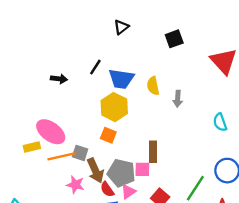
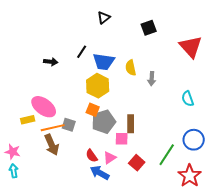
brown arrow: (95, 171) -> (52, 145), moved
gray pentagon: (121, 173) -> (104, 122), moved, turned -30
pink star: (75, 185) -> (13, 152), moved

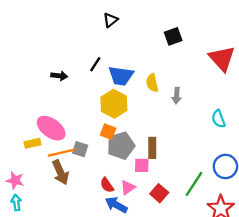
black triangle: (104, 18) -> (110, 20), moved

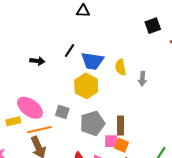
black triangle: (110, 20) -> (83, 11), turned 40
black square: (173, 36) -> (153, 26), moved
orange square: (108, 132) -> (122, 145), moved
gray square: (80, 149) -> (62, 112), moved

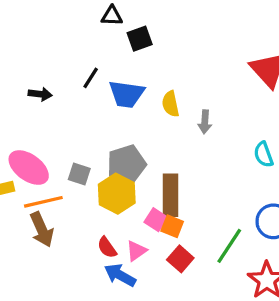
black square: (153, 26) -> (140, 39), moved
yellow hexagon: (86, 86) -> (117, 194), moved
gray pentagon: (92, 123) -> (127, 164), moved
brown rectangle: (121, 125) -> (171, 195), size x1.4
pink square: (111, 141) -> (156, 220), turned 32

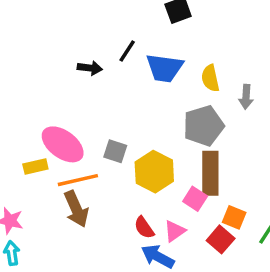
black arrow: (40, 94) -> (90, 68), moved
gray pentagon: (127, 164) -> (204, 126), moved
orange square: (172, 226) -> (234, 217), moved

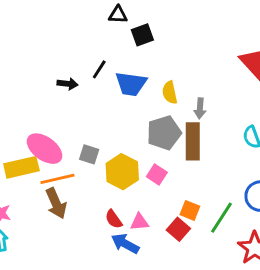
yellow rectangle: (35, 166) -> (21, 167), size x1.6
brown rectangle: (210, 173) -> (193, 141), moved
pink square: (195, 199) -> (157, 175), moved
pink triangle: (175, 231) -> (139, 222), turned 30

